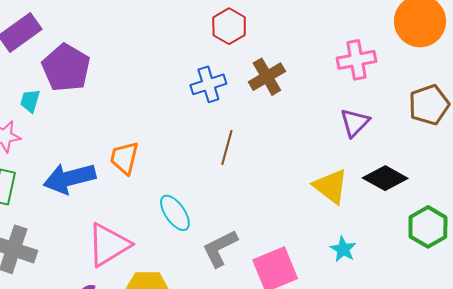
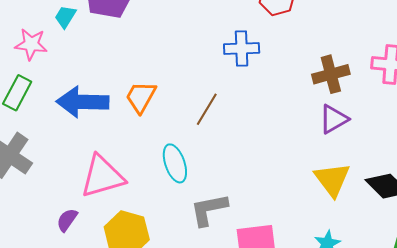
brown cross: (267, 77) -> (331, 74), moved
purple triangle: (355, 123) -> (334, 119), moved
brown line: (227, 148) -> (207, 109), moved

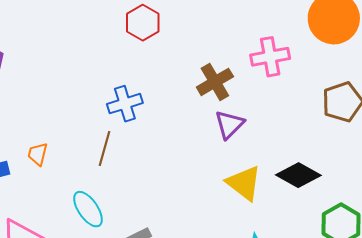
blue cross: (242, 49) -> (125, 104), moved
orange trapezoid: (141, 97) -> (38, 154), size x0.7

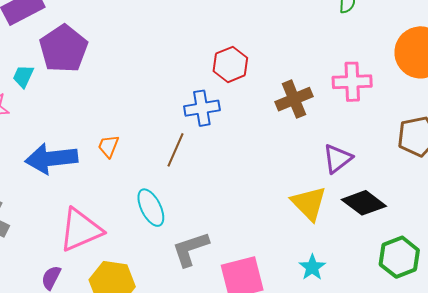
red hexagon: (143, 23) -> (230, 64), moved
purple triangle: (229, 124) -> (337, 159), moved

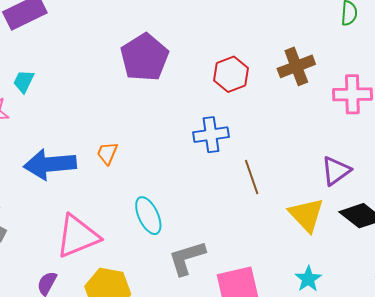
purple pentagon: (64, 49) -> (145, 57), moved
brown cross: (294, 99) -> (296, 66), moved
blue cross: (202, 108) -> (211, 135), moved
brown line: (175, 150) -> (252, 177), moved, turned -44

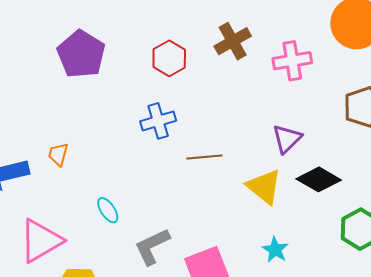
brown line: (252, 177) -> (204, 157), turned -68
cyan ellipse: (148, 216) -> (108, 210), size x0.7

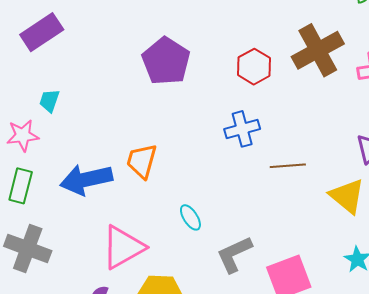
brown cross: (233, 41) -> (318, 50), size x1.4
orange trapezoid: (58, 154) -> (142, 161), size x1.5

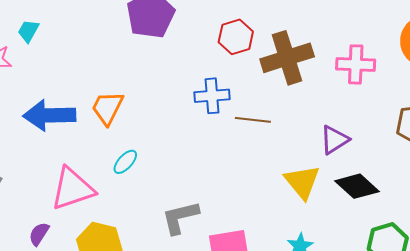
brown cross: (318, 50) -> (287, 58), moved
brown line: (288, 166) -> (253, 120), moved
cyan ellipse: (190, 217) -> (125, 162), moved, turned 64

